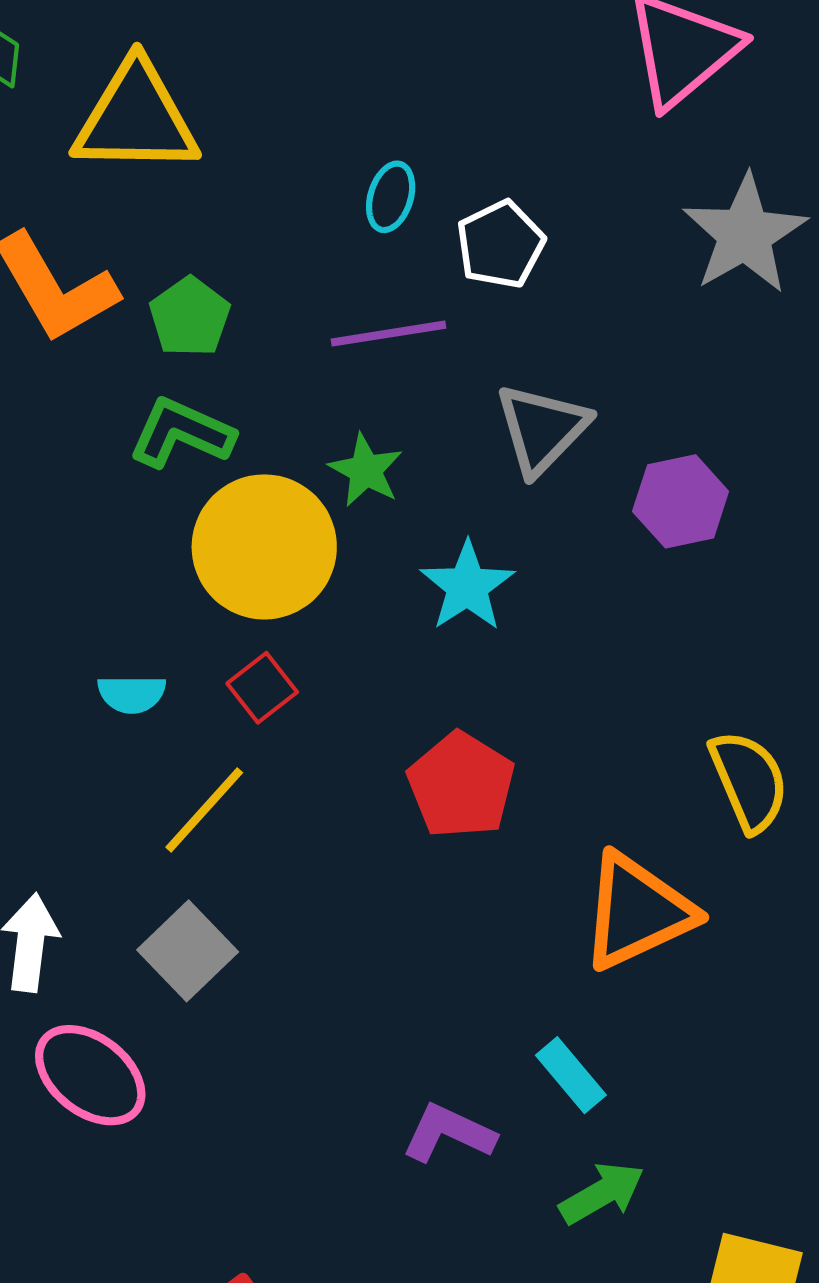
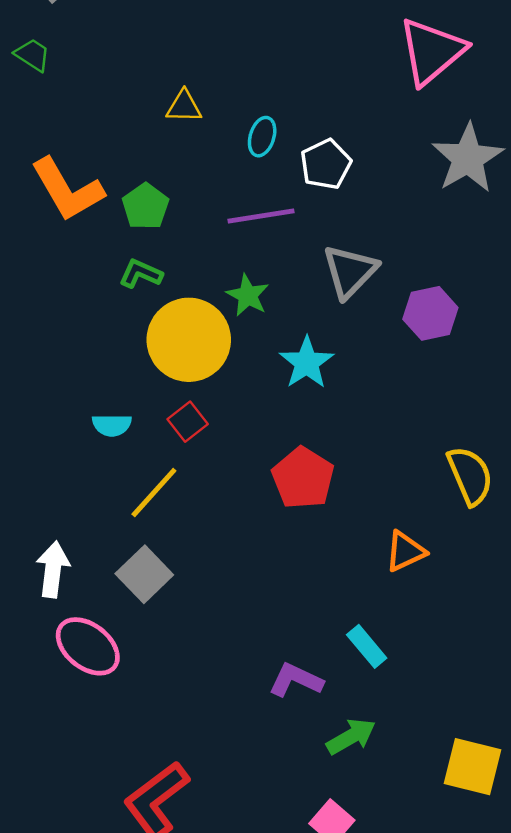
yellow triangle: (136, 118) -> (184, 107), moved, size x0.5
green L-shape: (181, 433) -> (141, 274), size x0.7
orange triangle: (637, 911) -> (405, 551), size x0.6
green arrow: (602, 1193) -> (351, 737), moved

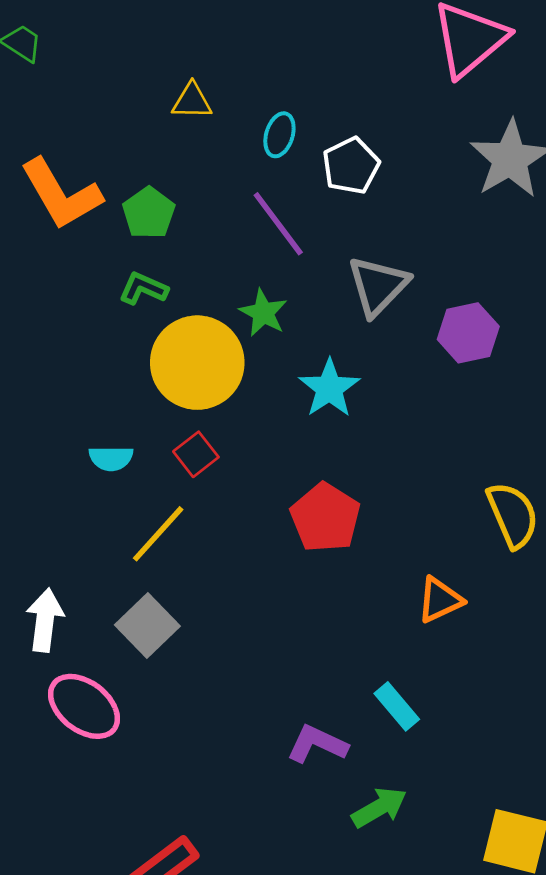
purple line: (261, 216) -> (278, 224), turned 62

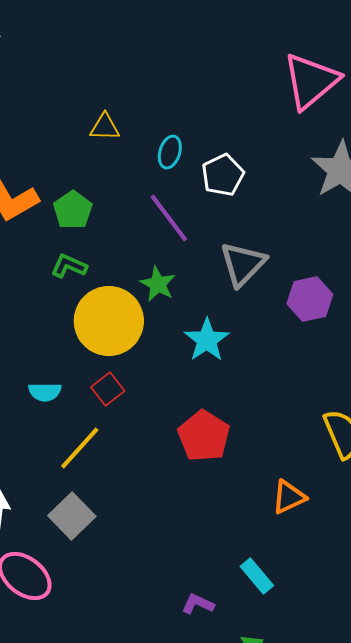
purple L-shape: (317, 744) -> (198, 604), size x0.7

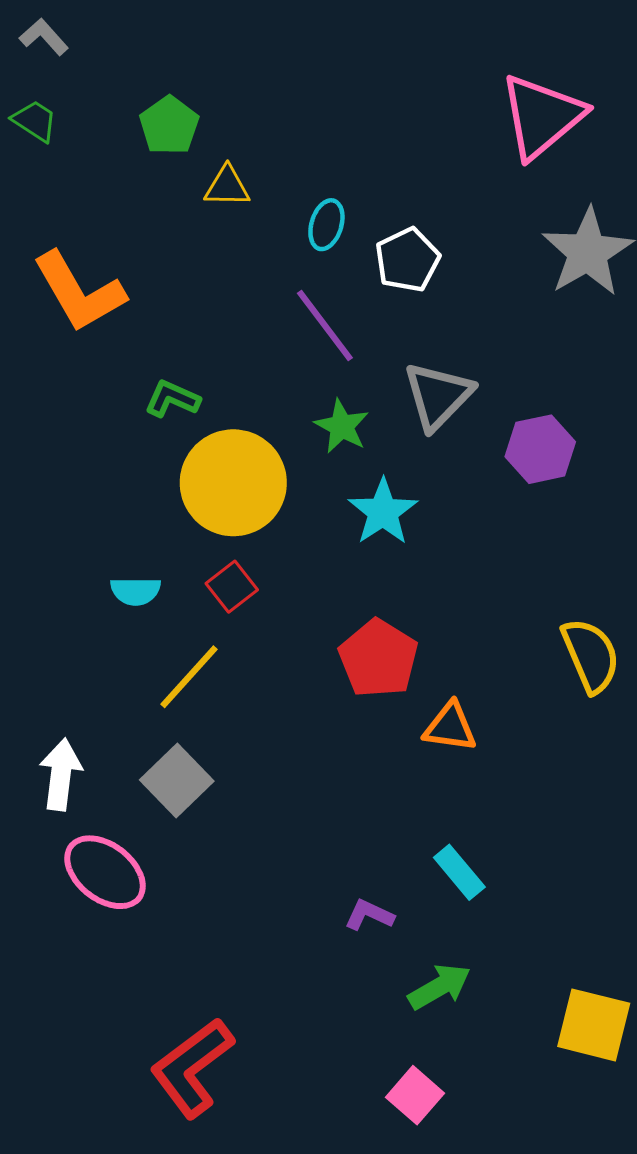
green pentagon: (73, 210) -> (169, 125), moved
green star: (158, 284) -> (342, 426), moved
orange triangle: (289, 497) -> (450, 727), moved, turned 33

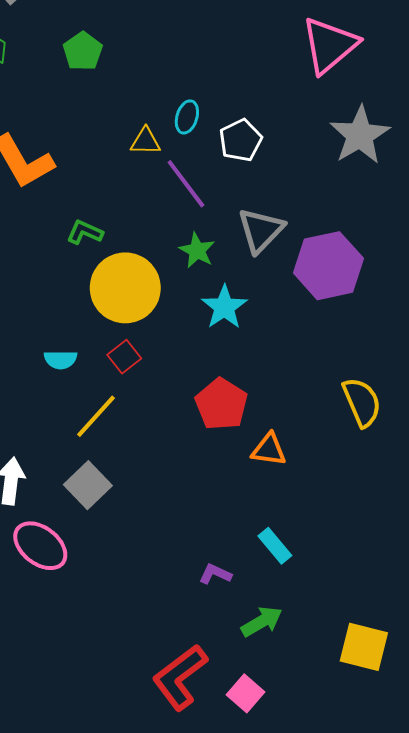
yellow triangle: (227, 187) -> (145, 141), moved
purple hexagon: (540, 449) -> (328, 266), size x1.5
red L-shape: (192, 1068) -> (180, 677), moved

